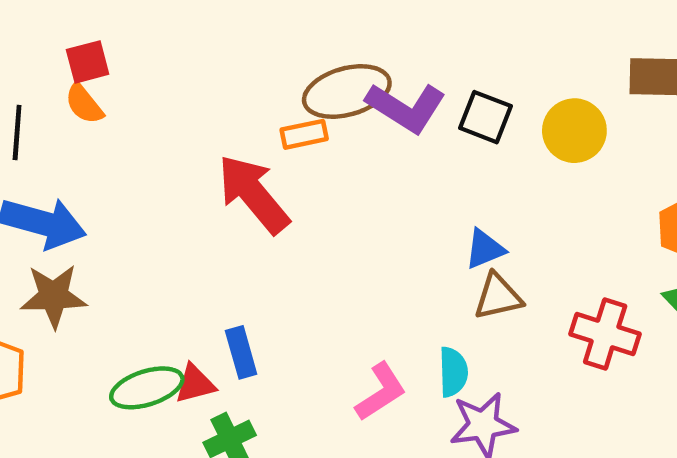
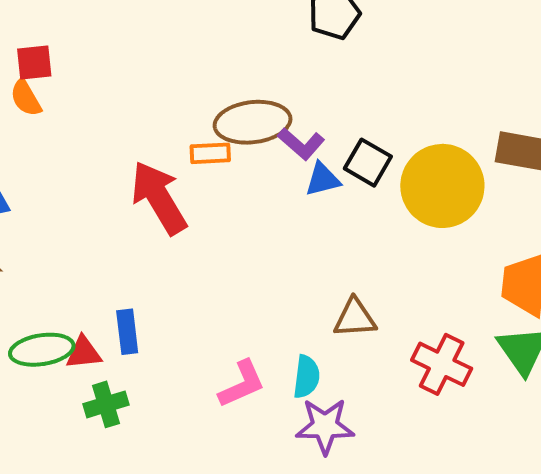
purple L-shape: (406, 107) -> (301, 144), size x0.7
yellow circle: (574, 131) -> (442, 186), size x1.5
blue triangle: (485, 249) -> (323, 179), moved

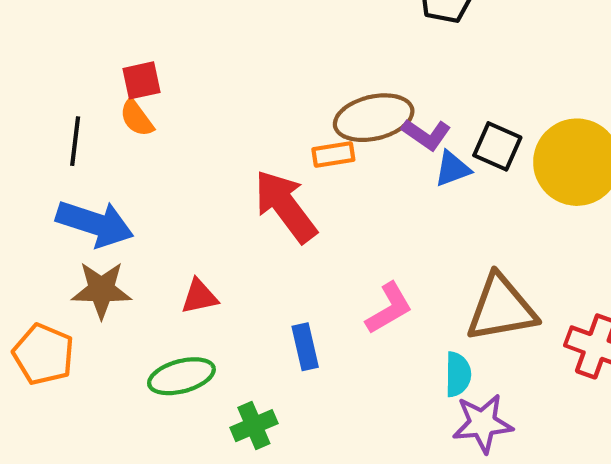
brown triangle: (355, 318) -> (501, 308), size x1.6
blue rectangle: (127, 332) -> (305, 347), moved
red triangle: (84, 353) -> (199, 297), moved
pink L-shape: (242, 384) -> (389, 308), moved

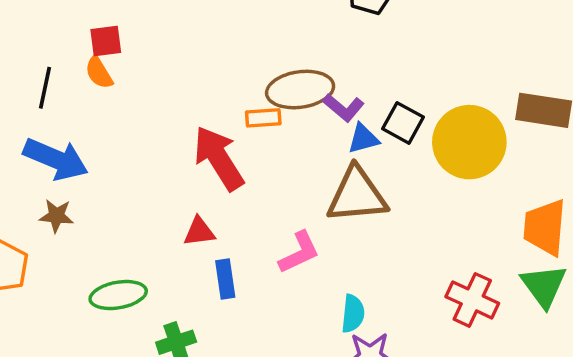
brown star: (101, 290) -> (56, 216), size x0.7
red triangle: (199, 297) -> (199, 232), moved
brown triangle: (501, 308) -> (357, 195), moved

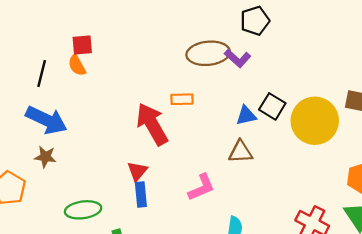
brown ellipse: (300, 90) -> (208, 53), moved
purple L-shape: (343, 108) -> (238, 58), moved
brown triangle: (357, 195) -> (240, 152), size x0.6
red triangle: (199, 232) -> (137, 171), turned -45
blue rectangle: (225, 279) -> (141, 194), moved

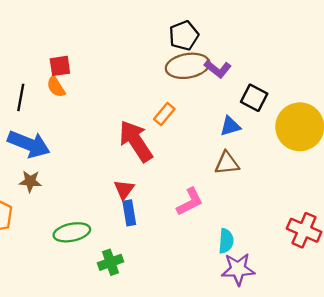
black pentagon: (255, 21) -> (184, 36), moved
orange rectangle: (182, 99) -> (164, 114), turned -45
black square: (272, 106) -> (254, 98), moved

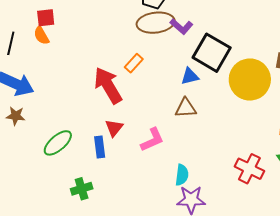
black square: (254, 98) -> (212, 53), size x1.6
red triangle: (124, 190) -> (114, 128), moved
green ellipse: (72, 232) -> (58, 143), moved, turned -32

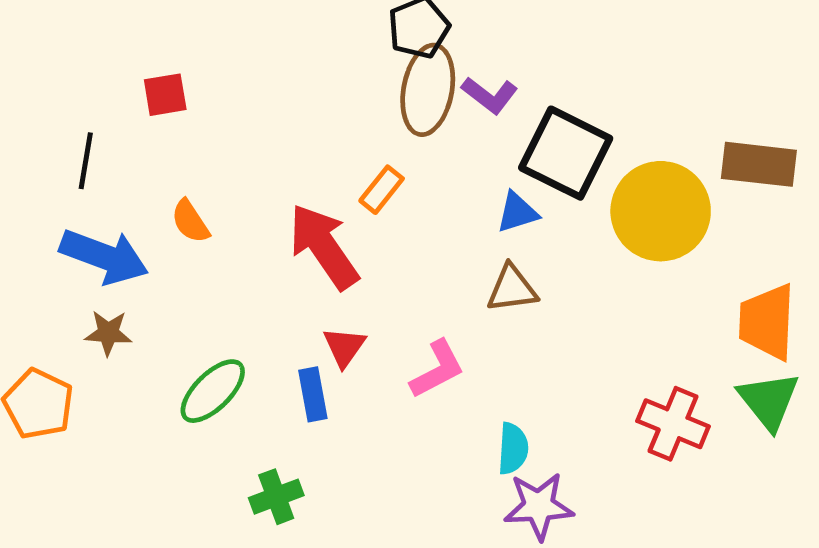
brown ellipse: (156, 23) -> (428, 90), turned -69
orange semicircle: (41, 35) -> (190, 221), moved

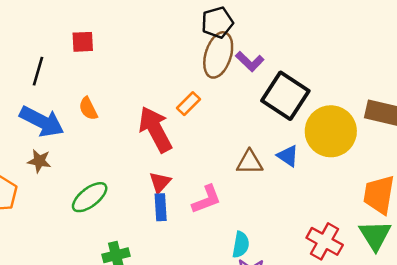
blue triangle: (517, 212) -> (288, 156), moved, turned 45
blue rectangle: (313, 394) -> (161, 207), moved

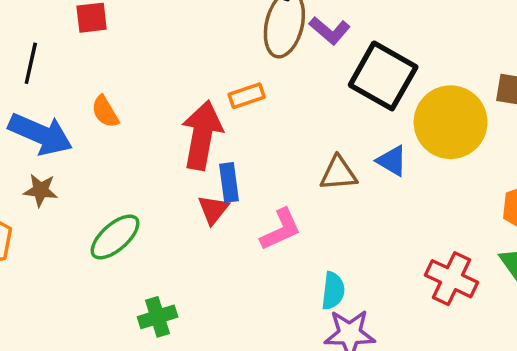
orange rectangle: (188, 104) -> (247, 96), turned 30
red arrow: (155, 129) -> (202, 135), turned 42
blue rectangle: (161, 207) -> (229, 182), moved

